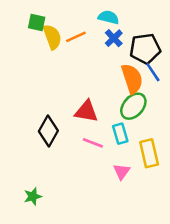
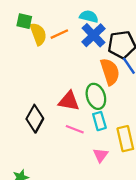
blue cross: (114, 38) -> (94, 35), size x1.5
green ellipse: (133, 106) -> (96, 96), moved, turned -60

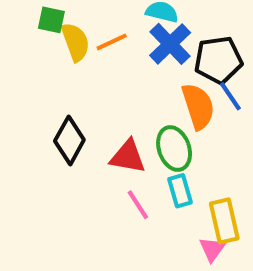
black diamond: (35, 119) -> (69, 140), moved
pink line: (75, 129) -> (138, 205), turned 36
pink triangle: (101, 155) -> (212, 249), moved

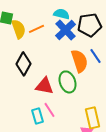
black pentagon: (218, 60) -> (90, 25), moved
black diamond: (69, 140) -> (24, 64), moved
cyan rectangle: (180, 191) -> (38, 116), moved

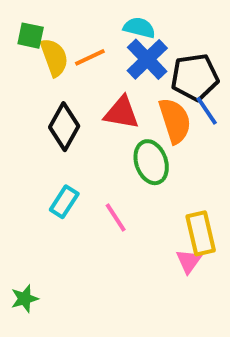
black pentagon: (90, 25) -> (195, 77), moved
red triangle: (45, 86) -> (122, 113), moved
cyan rectangle: (38, 116) -> (64, 202), moved, turned 49

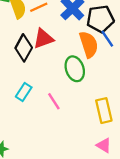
red triangle: (122, 113) -> (43, 39), moved, turned -30
pink triangle: (189, 261) -> (104, 145), moved, turned -35

